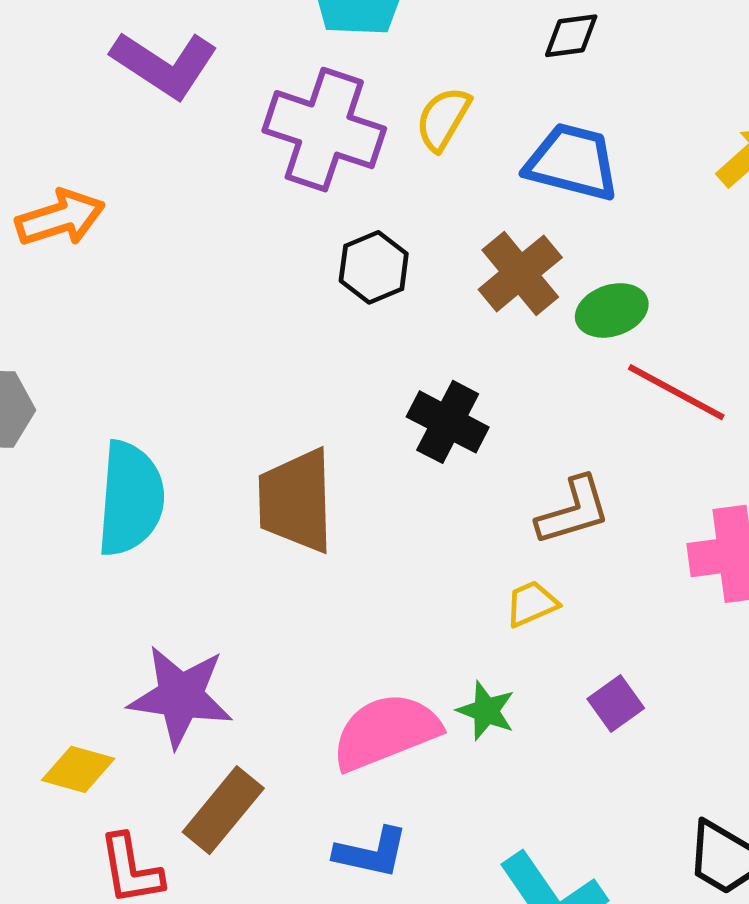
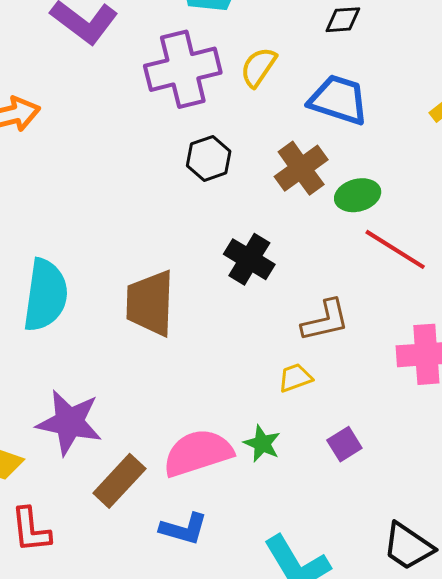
purple cross: (324, 130) -> (183, 69), turned -36
brown rectangle: (223, 810) -> (119, 481), moved

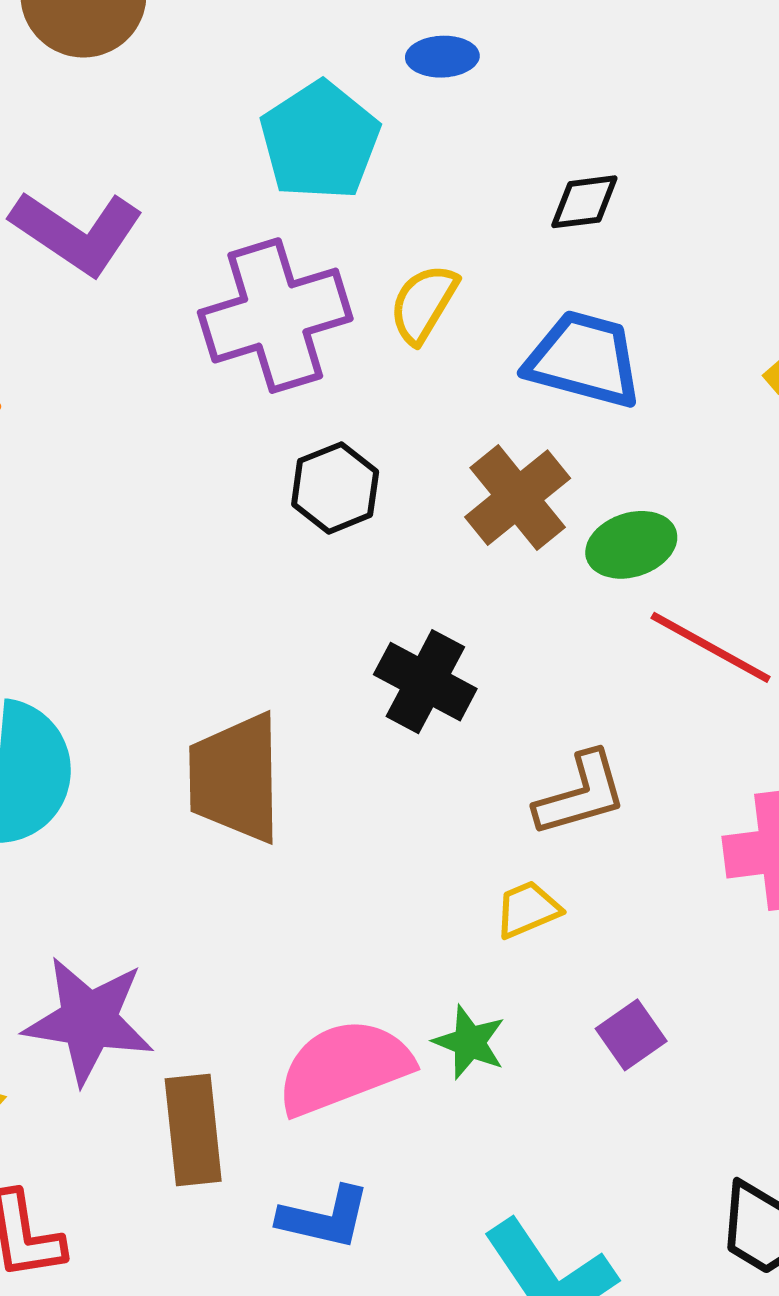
brown rectangle: (119, 481) -> (193, 1130), turned -46

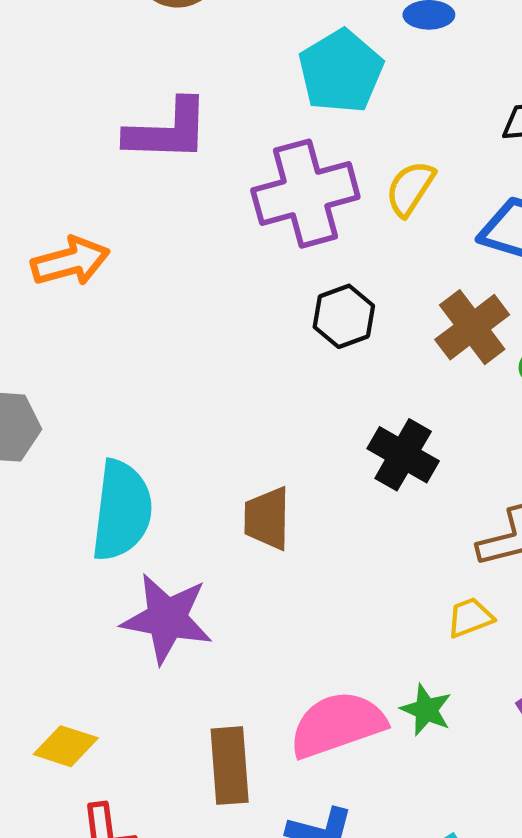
purple L-shape: (77, 232) -> (168, 131), turned -34
brown trapezoid: (235, 778) -> (267, 518), size x0.7
purple star: (89, 1020) -> (167, 618), moved

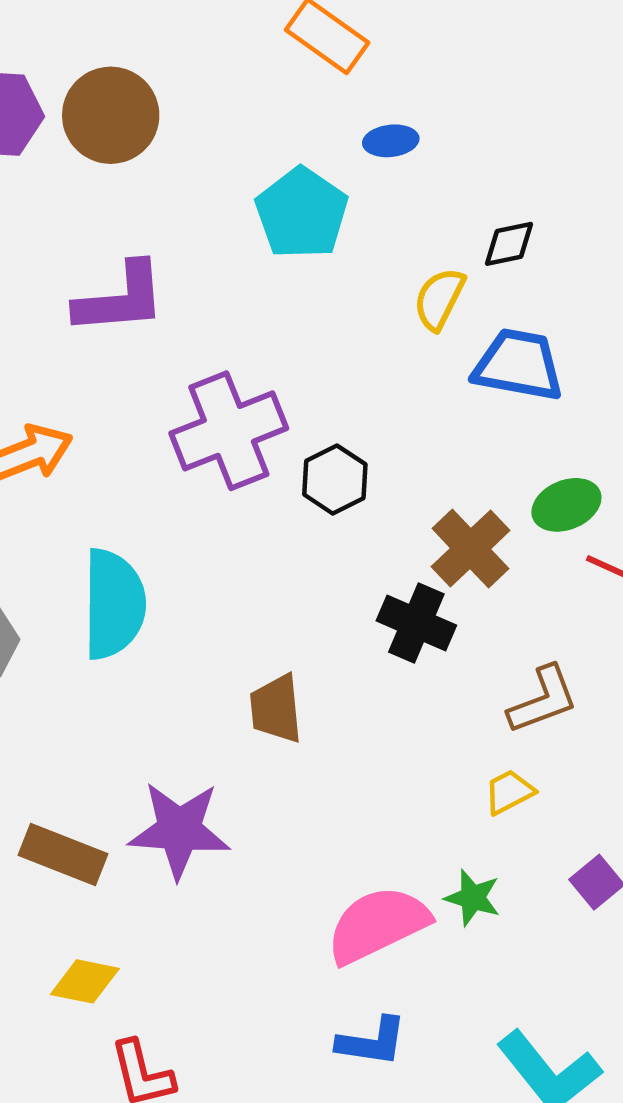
yellow semicircle: (410, 188) -> (439, 299), moved
purple cross: (305, 194) -> (229, 431), moved
brown cross: (472, 327) -> (470, 549), moved
cyan semicircle: (122, 510) -> (114, 604), moved
brown rectangle: (230, 766) -> (63, 854), moved, turned -58

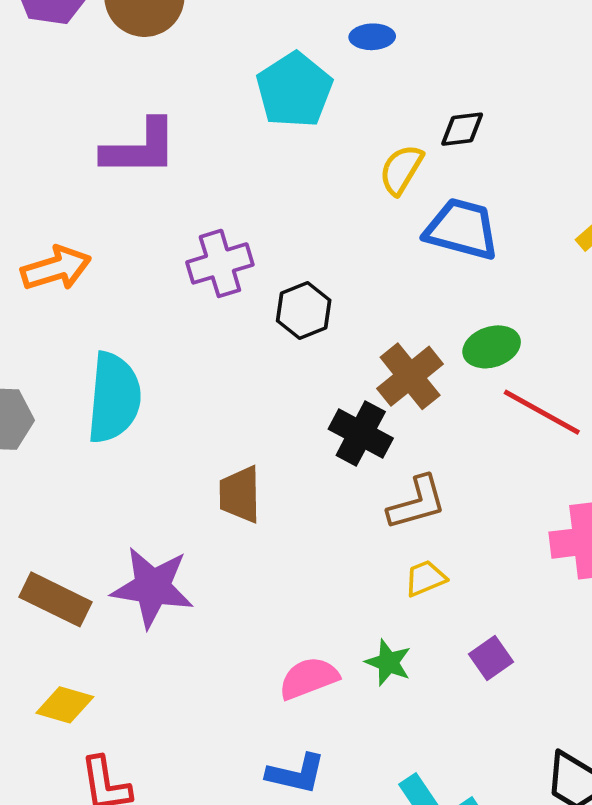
purple cross: (229, 431) -> (220, 263), size x0.7
brown L-shape: (543, 700) -> (417, 503), moved
pink semicircle: (378, 925) -> (309, 678), size x0.7

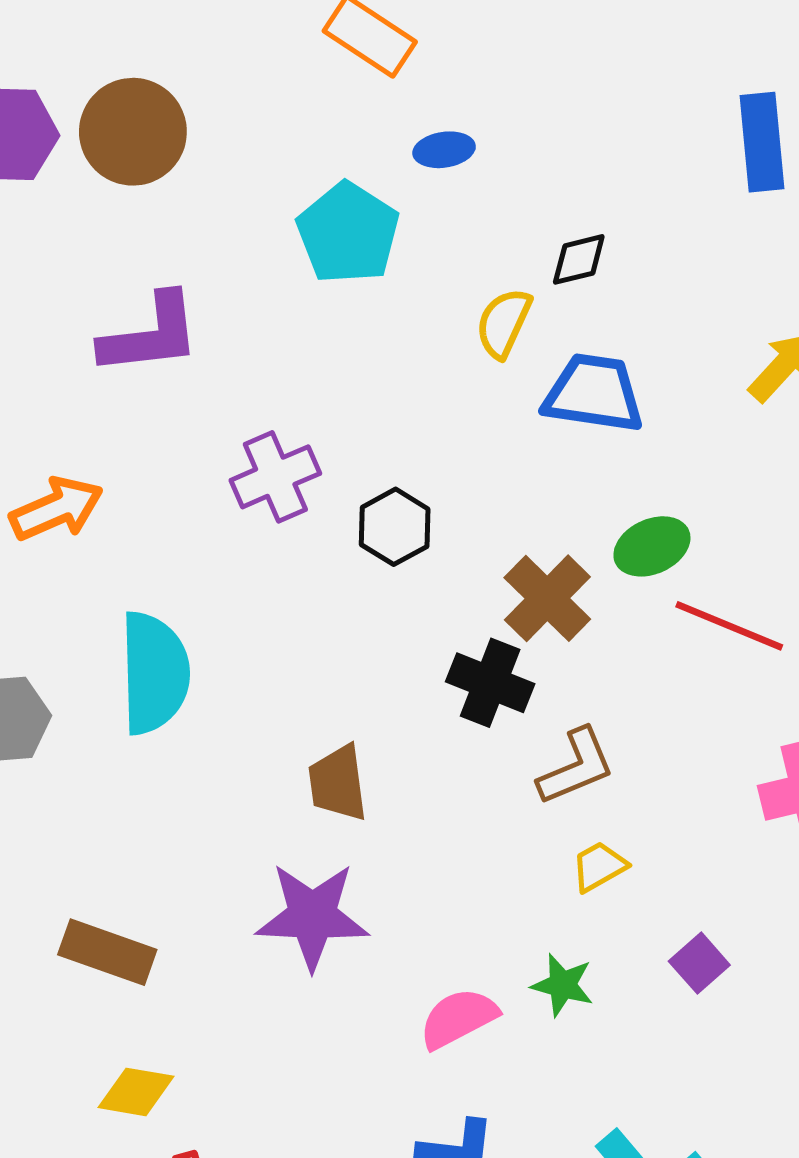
purple star: (152, 587) -> (312, 916), moved

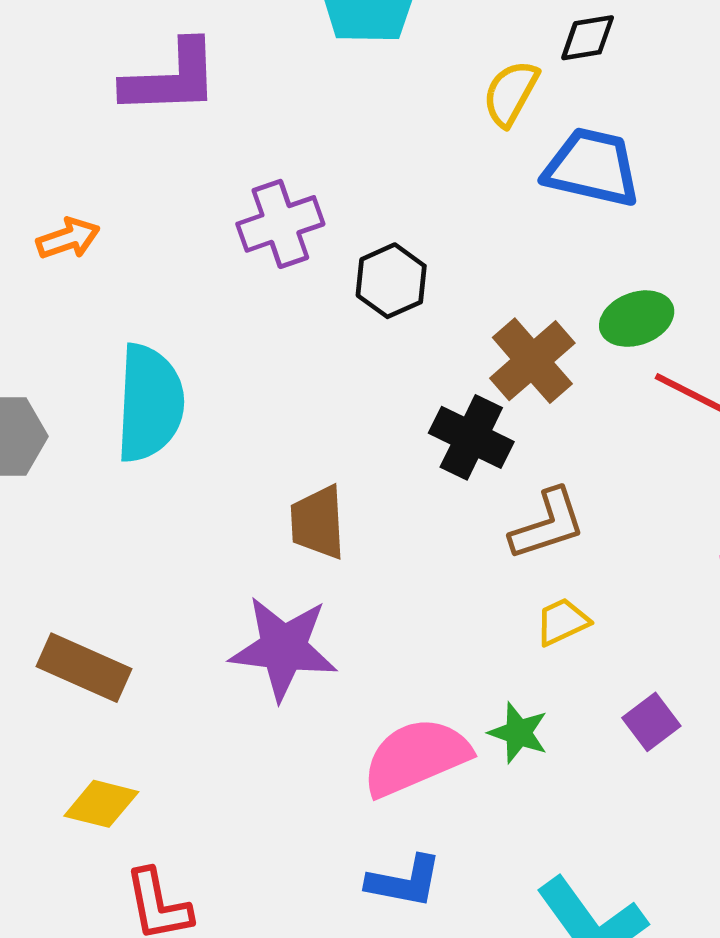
orange arrow: (57, 509) -> (68, 238), size x0.7
pink semicircle: (458, 1018) -> (416, 757), size x1.4

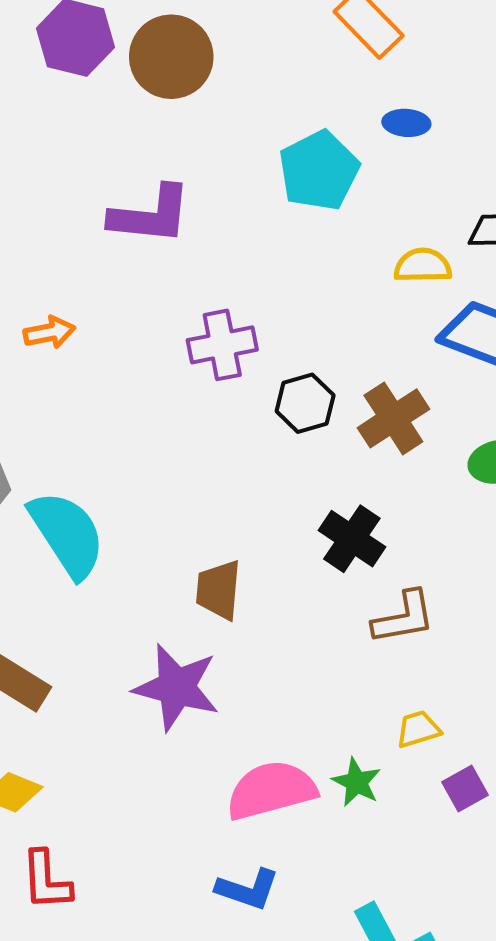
yellow semicircle: (511, 93) -> (423, 266), turned 52
brown cross: (532, 361) -> (393, 418), moved
cyan semicircle: (150, 403) -> (67, 534), moved, turned -44
yellow trapezoid: (562, 622) -> (418, 729), moved

